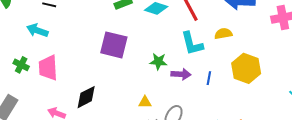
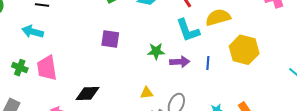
yellow semicircle: (223, 34) -> (218, 17), size x1.4
purple square: (114, 45) -> (110, 39), size x0.7
black diamond: (86, 97) -> (87, 93), turned 30

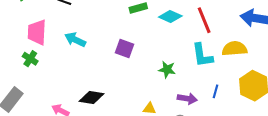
cyan arrow: (33, 32) -> (75, 40), moved
purple arrow: (180, 62) -> (187, 99), moved
pink trapezoid: (47, 68) -> (37, 32), moved

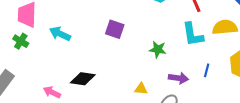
cyan arrow: (75, 40) -> (60, 34), moved

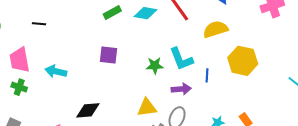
cyan L-shape: (193, 34) -> (181, 59), moved
yellow triangle: (141, 89) -> (147, 108), size x1.5

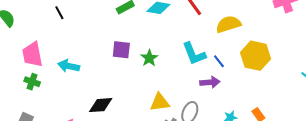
black line: (39, 24) -> (59, 13), moved, turned 56
green star: (155, 66) -> (149, 58), moved, turned -30
blue line: (207, 75) -> (219, 61), moved, turned -40
purple arrow: (181, 89) -> (210, 82), moved

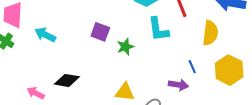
yellow semicircle: (228, 24) -> (210, 33), turned 100
cyan L-shape: (194, 54) -> (158, 29), moved

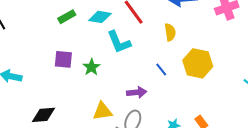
yellow semicircle: (210, 33) -> (170, 32), size x0.7
purple arrow: (178, 85) -> (137, 92), moved

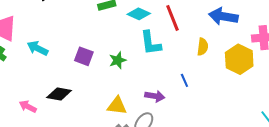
purple square: (63, 59) -> (84, 56), moved
yellow hexagon: (198, 63) -> (239, 59), moved

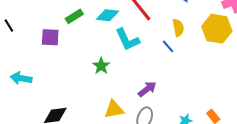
purple square: (84, 56) -> (50, 37), moved
blue line: (184, 80) -> (168, 46), moved
purple arrow: (155, 96) -> (147, 89), turned -30

